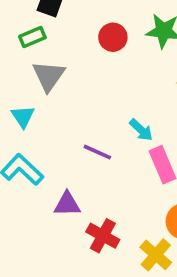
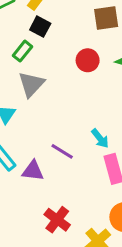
green rectangle: (32, 37) -> (23, 51), turned -36
purple triangle: (67, 204) -> (33, 171), moved

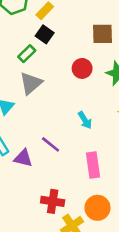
cyan arrow: (100, 138) -> (85, 120), moved
red cross: (57, 220) -> (53, 201), moved, turned -35

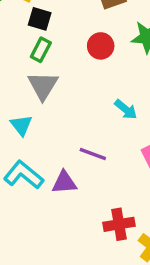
green rectangle: (27, 54) -> (41, 50), moved

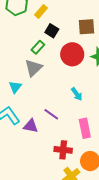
black square: (40, 19) -> (52, 31), moved
red circle: (101, 46) -> (72, 54), size x1.5
red cross: (119, 224) -> (63, 150), moved

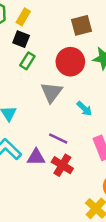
black square: (52, 31) -> (21, 39), moved
gray triangle: (33, 68) -> (51, 92), moved
red cross: (63, 150) -> (62, 165), moved, turned 36

